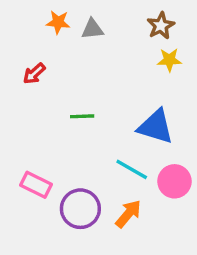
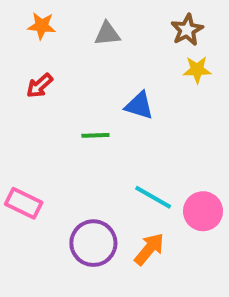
orange star: (58, 22) -> (42, 26), moved
blue triangle: (156, 127) -> (139, 106), moved, size x0.7
pink rectangle: (36, 185) -> (24, 203), moved

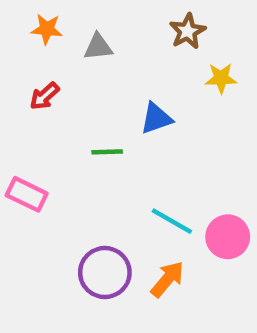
brown star: (187, 30) -> (187, 31), moved
gray triangle: (107, 34) -> (98, 47), moved
blue triangle: (139, 106) -> (156, 118), turned -36
pink rectangle: (24, 203) -> (27, 194), moved

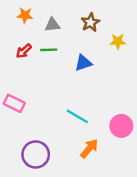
brown star: (187, 31) -> (90, 22), moved
green line: (107, 152) -> (49, 50), moved
cyan line: (172, 221) -> (77, 116), moved
purple circle: (105, 273) -> (36, 154), moved

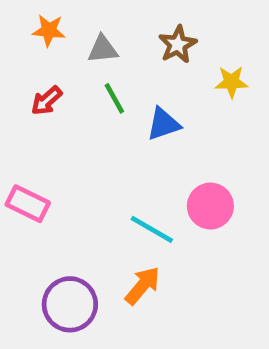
green line: (49, 50) -> (114, 98), moved, turned 63
pink circle: (121, 126) -> (210, 206), moved
orange arrow: (89, 149) -> (142, 286), moved

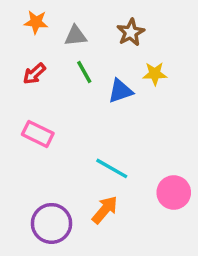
yellow star: (231, 82) -> (155, 74), moved
pink rectangle: (28, 204) -> (38, 134), moved
pink circle: (210, 206) -> (174, 192), moved

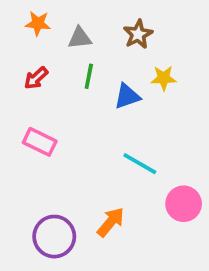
green line: (84, 72) -> (89, 76), turned 40
cyan line: (112, 168) -> (140, 164), moved

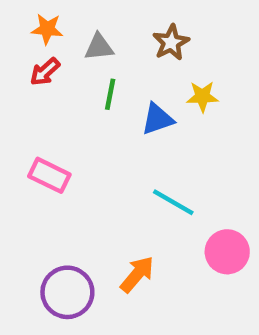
red arrow: (36, 78) -> (45, 72), moved

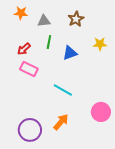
red arrow: (45, 72) -> (24, 49), moved
yellow star: (202, 97) -> (100, 44), moved
pink rectangle: (49, 175) -> (29, 69), moved
cyan line: (173, 202) -> (63, 90), moved

